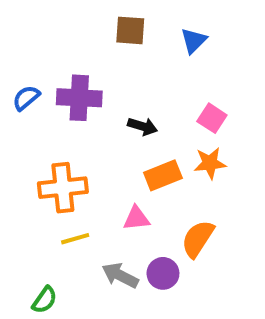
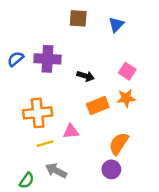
pink triangle: (136, 218) -> (71, 131), moved
purple circle: (163, 273) -> (111, 169), moved
gray arrow: (120, 275) -> (56, 171), moved

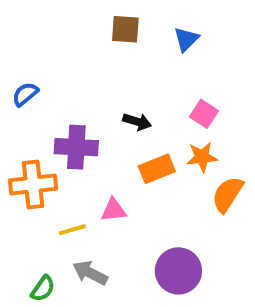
purple cross: (47, 59) -> (76, 147), moved
orange cross: (38, 113) -> (33, 184), moved
orange semicircle: (119, 144) -> (228, 194), moved
purple circle: (111, 169) -> (178, 271), size x1.5

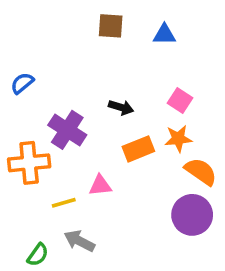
blue triangle: (186, 39) -> (164, 35), turned 45
purple cross: (76, 147) -> (67, 130), turned 30
orange semicircle: (228, 194) -> (201, 172), turned 92
purple circle: (178, 271) -> (192, 215), moved

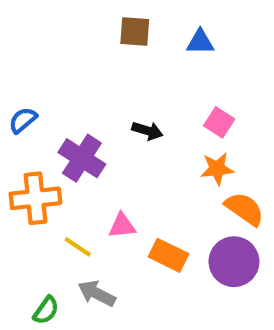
blue semicircle: (22, 83) -> (23, 120), moved
orange rectangle: (138, 149) -> (169, 255), moved, turned 48
yellow line: (64, 203) -> (78, 247), turned 50

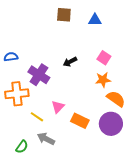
blue semicircle: (23, 120) -> (11, 57), turned 32
black arrow: (147, 131) -> (70, 62), turned 136
pink triangle: (122, 226) -> (58, 107), turned -40

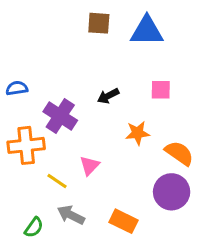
blue triangle: (95, 20) -> (147, 31), size x1.6
pink square: (104, 58) -> (161, 90), turned -32
orange star: (103, 80) -> (138, 133), moved
orange rectangle: (80, 121) -> (124, 221), moved

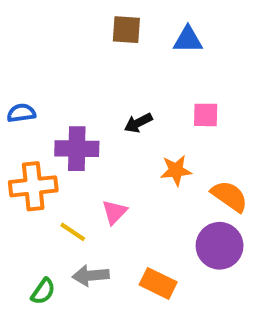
blue triangle: (147, 31) -> (188, 40), size x0.7
purple cross: (60, 116) -> (77, 149), turned -32
gray arrow: (71, 215) -> (91, 275), turned -32

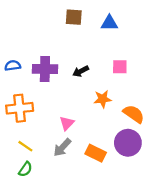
purple cross: (77, 149) -> (45, 69), moved
yellow line: (73, 232) -> (25, 146), moved
gray arrow: (91, 275) -> (62, 147), moved, turned -42
orange rectangle: (158, 283) -> (96, 153), moved

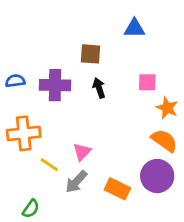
brown square: (74, 17) -> (90, 54), moved
black arrow: (81, 71) -> (99, 88), turned 98
orange star: (103, 99) -> (167, 108), moved, turned 30
yellow line: (25, 146) -> (49, 165), moved

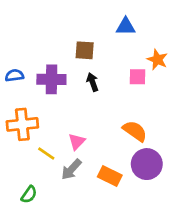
orange star: (167, 108) -> (157, 60), moved
orange semicircle: (164, 141) -> (135, 131), moved

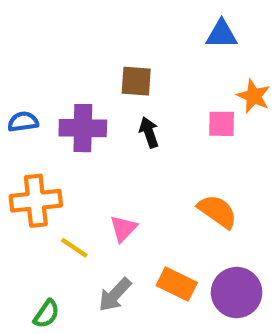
blue triangle: (126, 26) -> (222, 34), moved
purple circle: (147, 164) -> (237, 293), moved
gray arrow: (71, 169) -> (115, 295), moved

